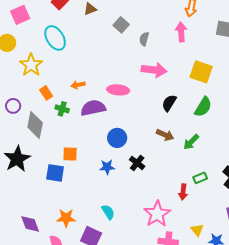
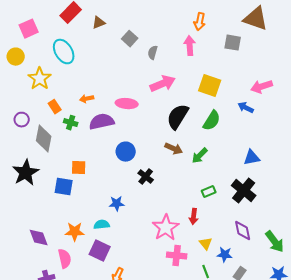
pink arrow: (154, 70) -> (163, 84), turned -30
black semicircle: (169, 103) -> (178, 117), size x1.5
blue star: (107, 167) -> (117, 204), moved
red arrow: (183, 192) -> (194, 217), moved
cyan semicircle: (108, 212) -> (102, 225), moved, turned -63

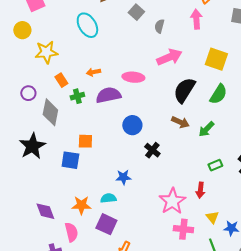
cyan ellipse: (64, 52) -> (87, 25), moved
yellow star: (40, 79) -> (46, 52), turned 30
green cross: (71, 123) -> (77, 96), turned -32

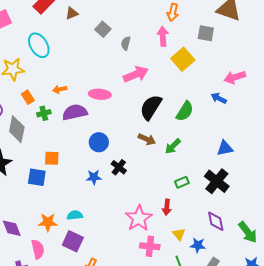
cyan ellipse: (87, 25) -> (39, 45), moved
yellow square: (216, 59) -> (183, 59), moved, turned 30
blue star: (123, 177) -> (94, 177), moved

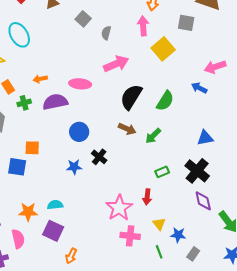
purple diamond: (216, 221) -> (203, 201), moved

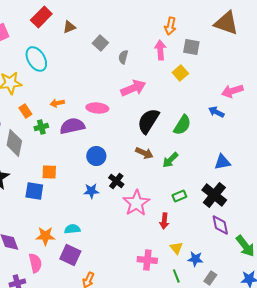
gray square: (186, 23) -> (191, 47), moved
yellow square: (163, 49) -> (180, 73), size x0.7
pink star: (119, 208) -> (136, 203), moved

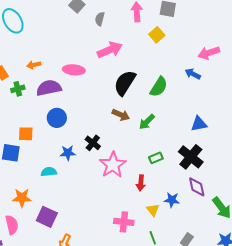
blue circle: (96, 156) -> (57, 118), moved
cyan semicircle: (72, 229) -> (49, 172), moved
blue star: (195, 259) -> (172, 200), moved

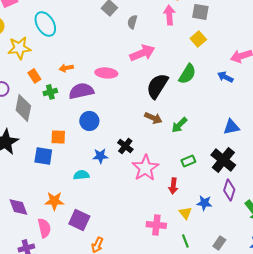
yellow square: (157, 35) -> (198, 39), moved
green semicircle: (159, 87) -> (187, 74), moved
purple diamond: (197, 187) -> (229, 190), turned 30

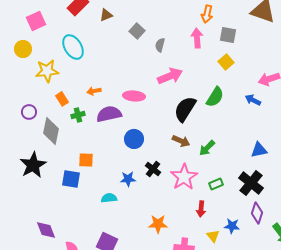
blue circle: (89, 121) -> (134, 139), moved
pink star: (145, 168) -> (184, 177), moved
orange star: (54, 201) -> (158, 224), moved

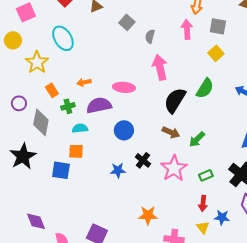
yellow star: (47, 71) -> (37, 62), turned -30
pink arrow: (170, 76) -> (160, 67), turned -80
cyan semicircle: (109, 198) -> (80, 128), moved
red arrow: (201, 209) -> (203, 203), moved

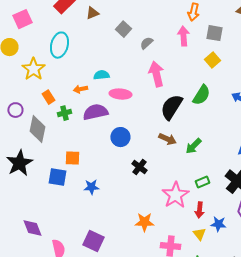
gray semicircle: (150, 36) -> (146, 43), turned 32
cyan ellipse: (63, 38) -> (59, 45), turned 45
cyan semicircle: (80, 128) -> (101, 75), moved
pink star: (174, 168) -> (175, 195), moved
blue star: (118, 170) -> (91, 187), moved

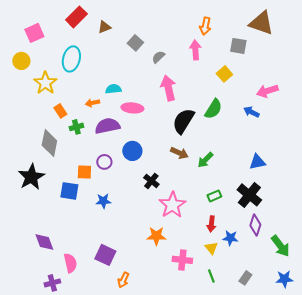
gray square: (214, 33) -> (238, 46), moved
purple circle: (15, 110) -> (104, 162), moved
pink star: (175, 195) -> (172, 205), moved

